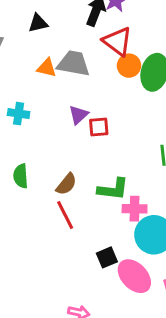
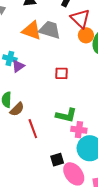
orange triangle: (47, 68) -> (32, 31), size x1.5
purple triangle: (78, 115) -> (18, 66), moved
brown semicircle: (66, 184) -> (17, 109), moved

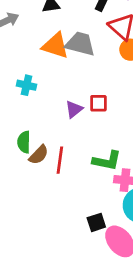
purple triangle: (18, 66) -> (74, 109), moved
red line: (33, 129) -> (60, 160), moved, turned 30

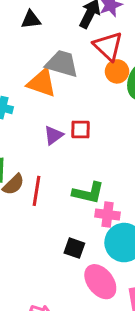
orange triangle: (55, 46) -> (42, 83), moved
black square: (96, 222) -> (74, 248), moved, turned 36

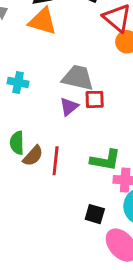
gray trapezoid: (62, 64) -> (78, 78), moved
orange triangle: (42, 83) -> (43, 21), moved

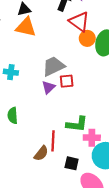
gray trapezoid: (78, 78) -> (54, 66), turned -35
brown semicircle: (33, 156) -> (41, 153), moved
red line: (56, 161) -> (53, 141), moved

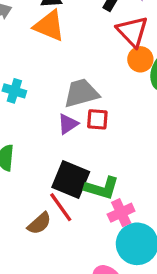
pink cross: (92, 138) -> (121, 213), turned -35
red line: (53, 141) -> (61, 207), turned -48
black square: (72, 163) -> (71, 180), moved, size x1.6

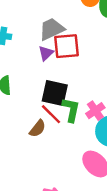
red square: (97, 119) -> (67, 46), size x1.6
green L-shape: (102, 188) -> (71, 110), moved, turned -85

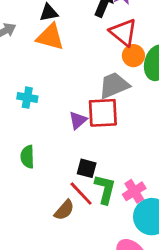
gray trapezoid: (52, 29) -> (114, 85), moved
black square: (55, 93) -> (87, 168), size x0.6

